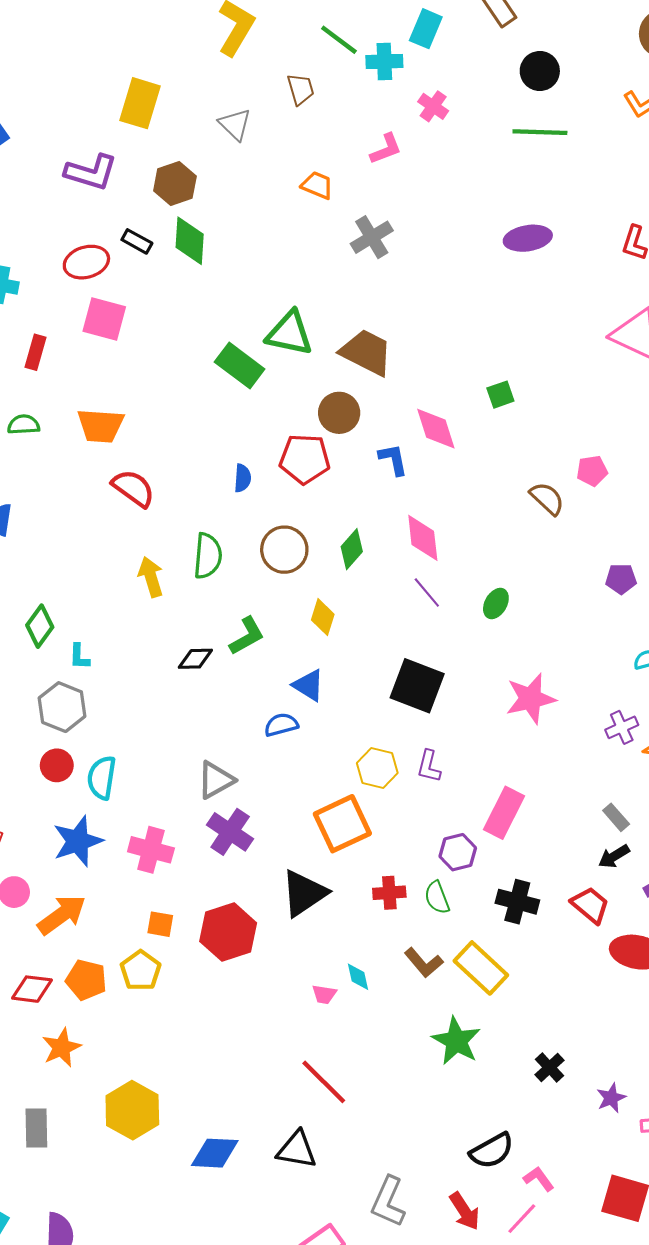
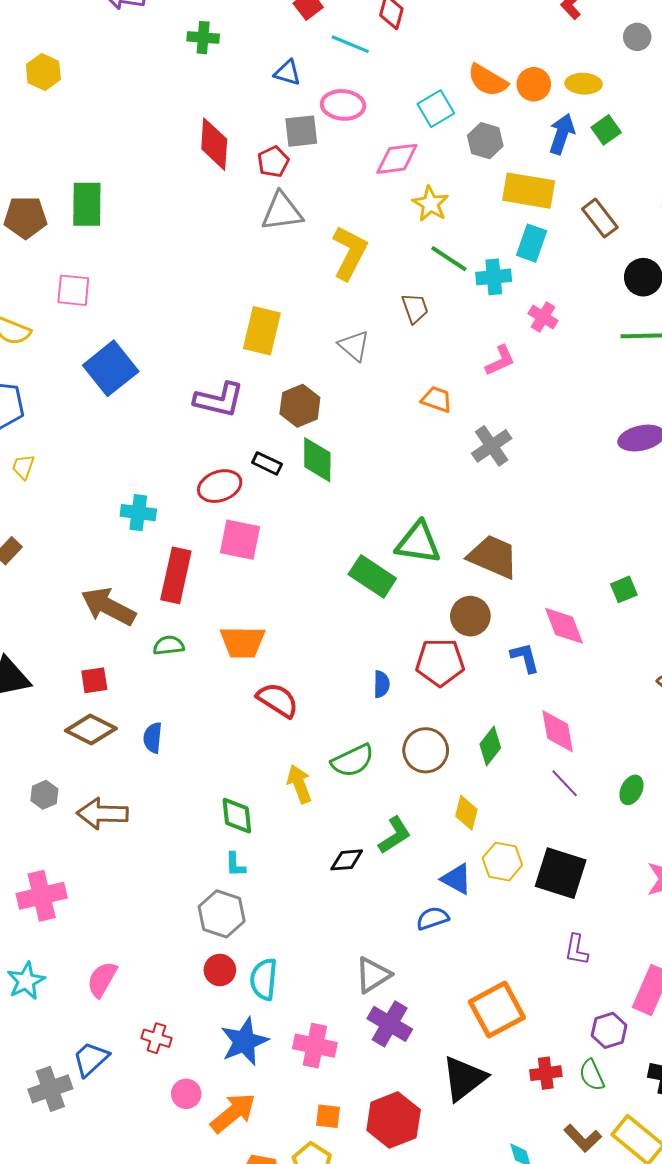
red rectangle: (35, 352) -> (176, 575), size x1.6
green semicircle: (208, 556) -> (353, 761), turned 63
green diamond: (40, 626) -> (237, 816), moved, turned -39
yellow hexagon: (377, 768) -> (502, 862), moved

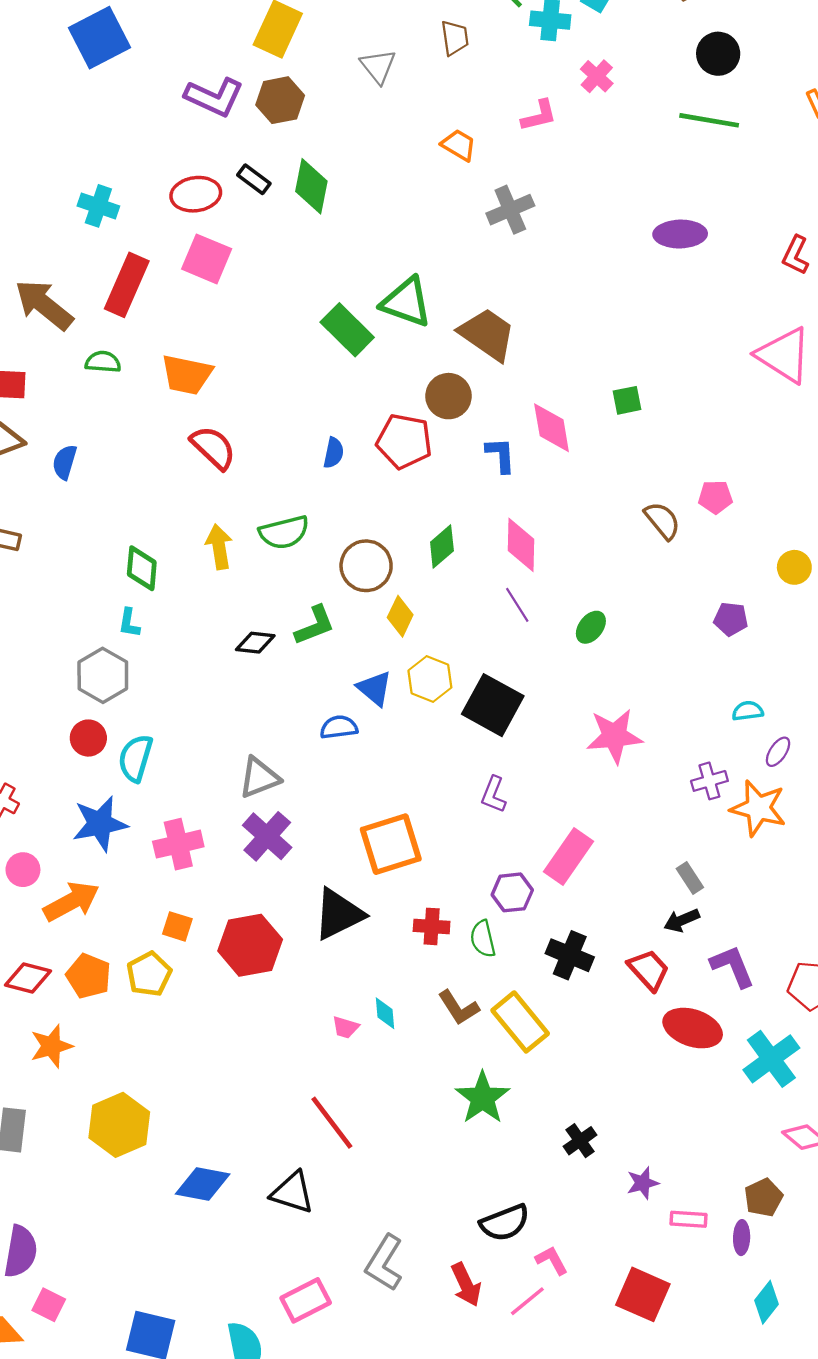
brown hexagon: (300, 406) -> (280, 100), moved
brown circle: (426, 750) -> (366, 566), moved
pink cross: (315, 1046) -> (178, 844), turned -36

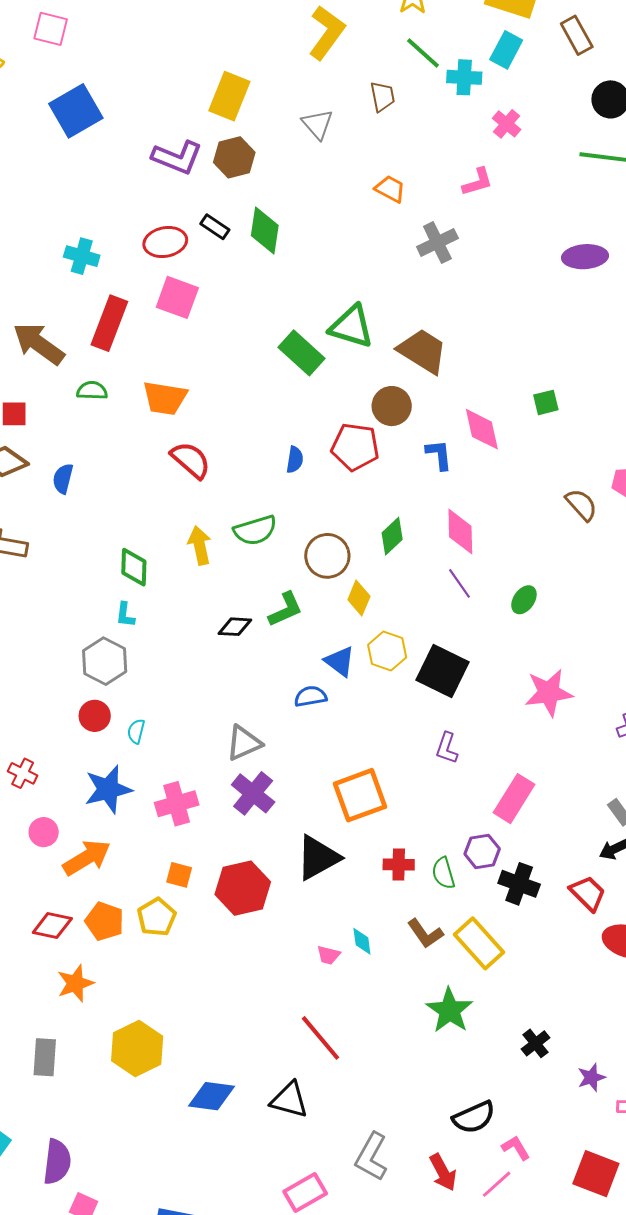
pink L-shape: (539, 116) -> (478, 182), moved
cyan semicircle: (135, 758) -> (136, 731), size x0.6
purple hexagon: (512, 892) -> (482, 851), moved

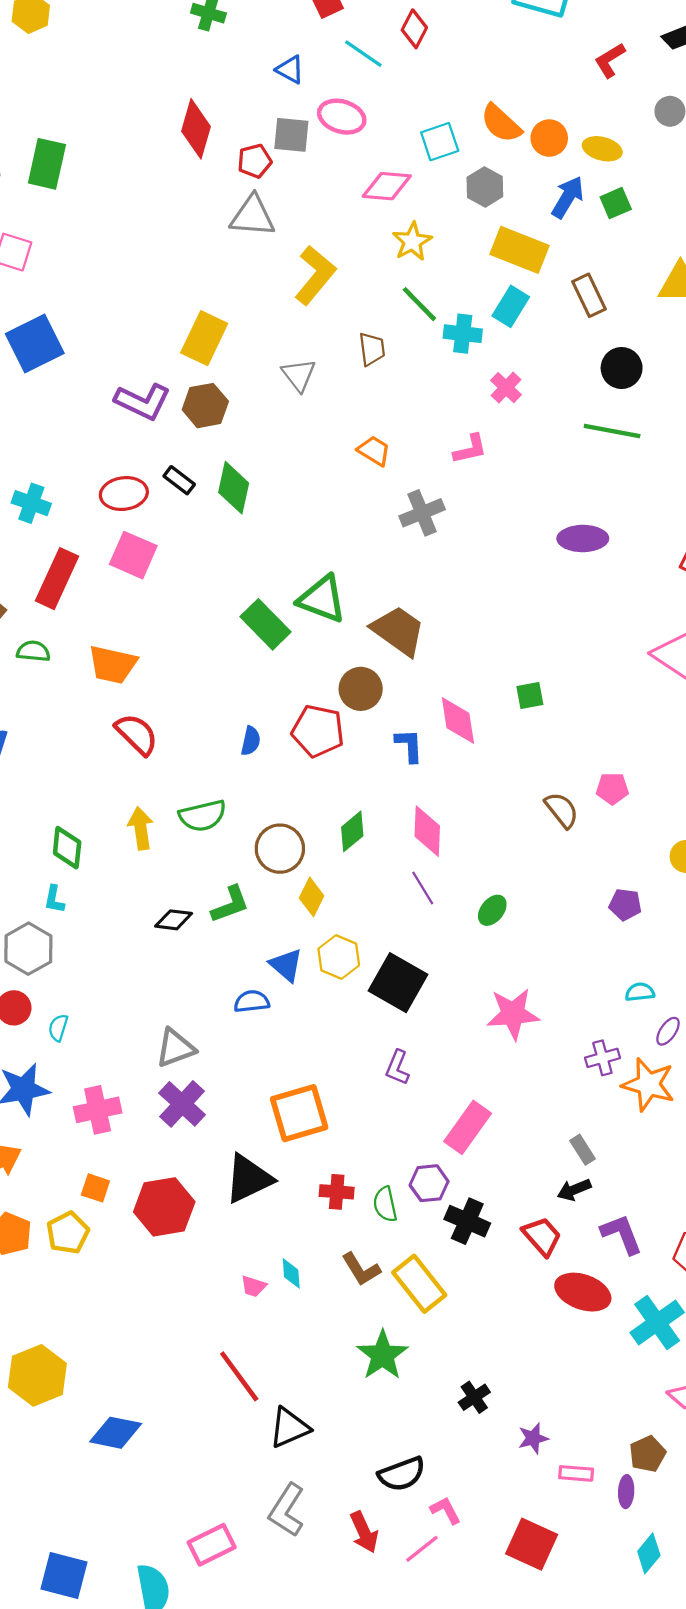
black triangle: (289, 1100) -> (289, 1428), moved, turned -42

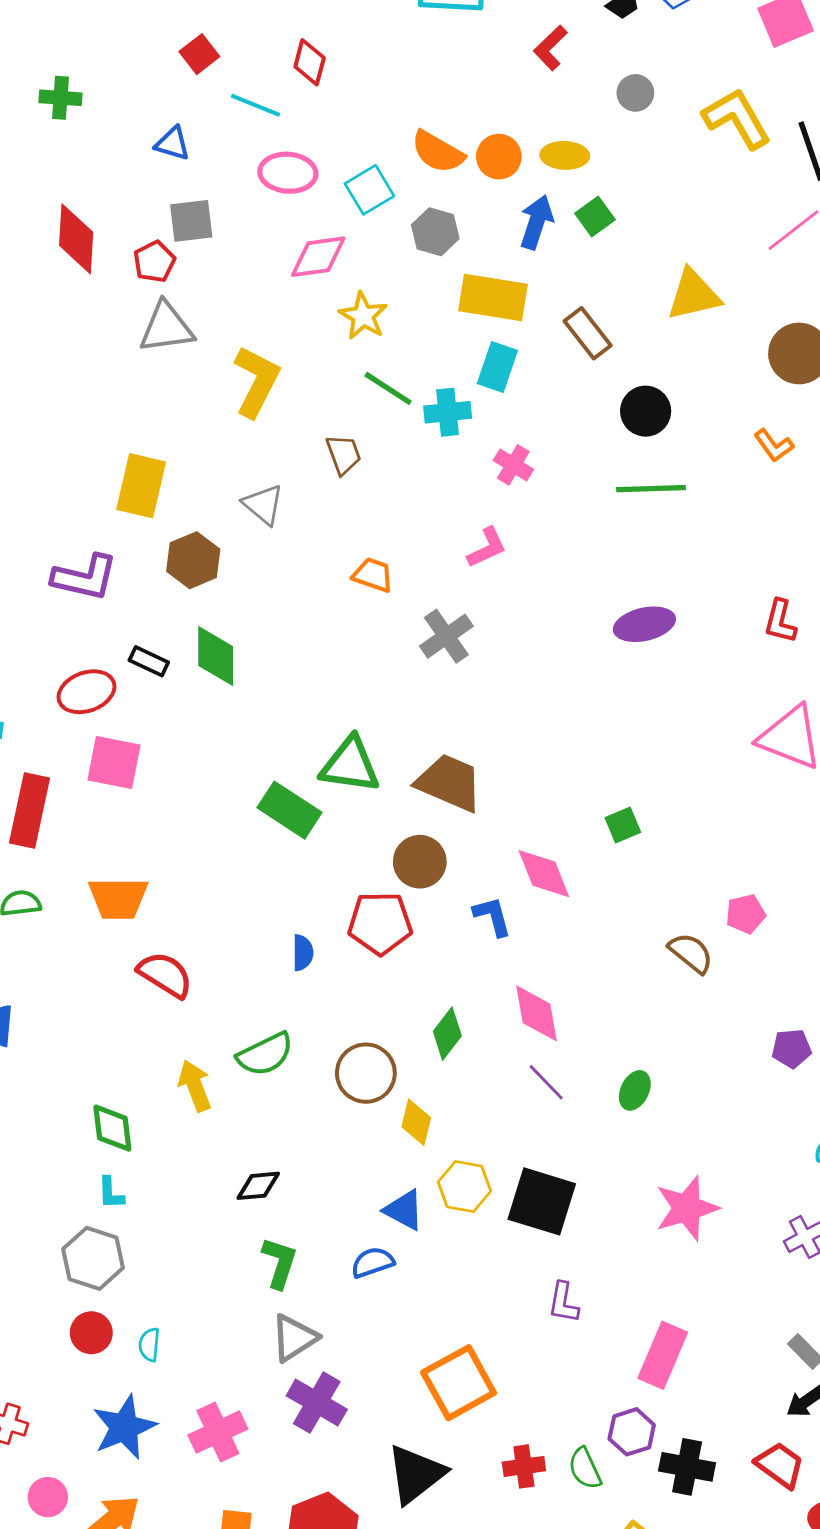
pink ellipse: (342, 117) -> (288, 173), moved
brown hexagon: (205, 406) -> (193, 560), moved
green L-shape: (230, 904) -> (280, 1263), moved, turned -39

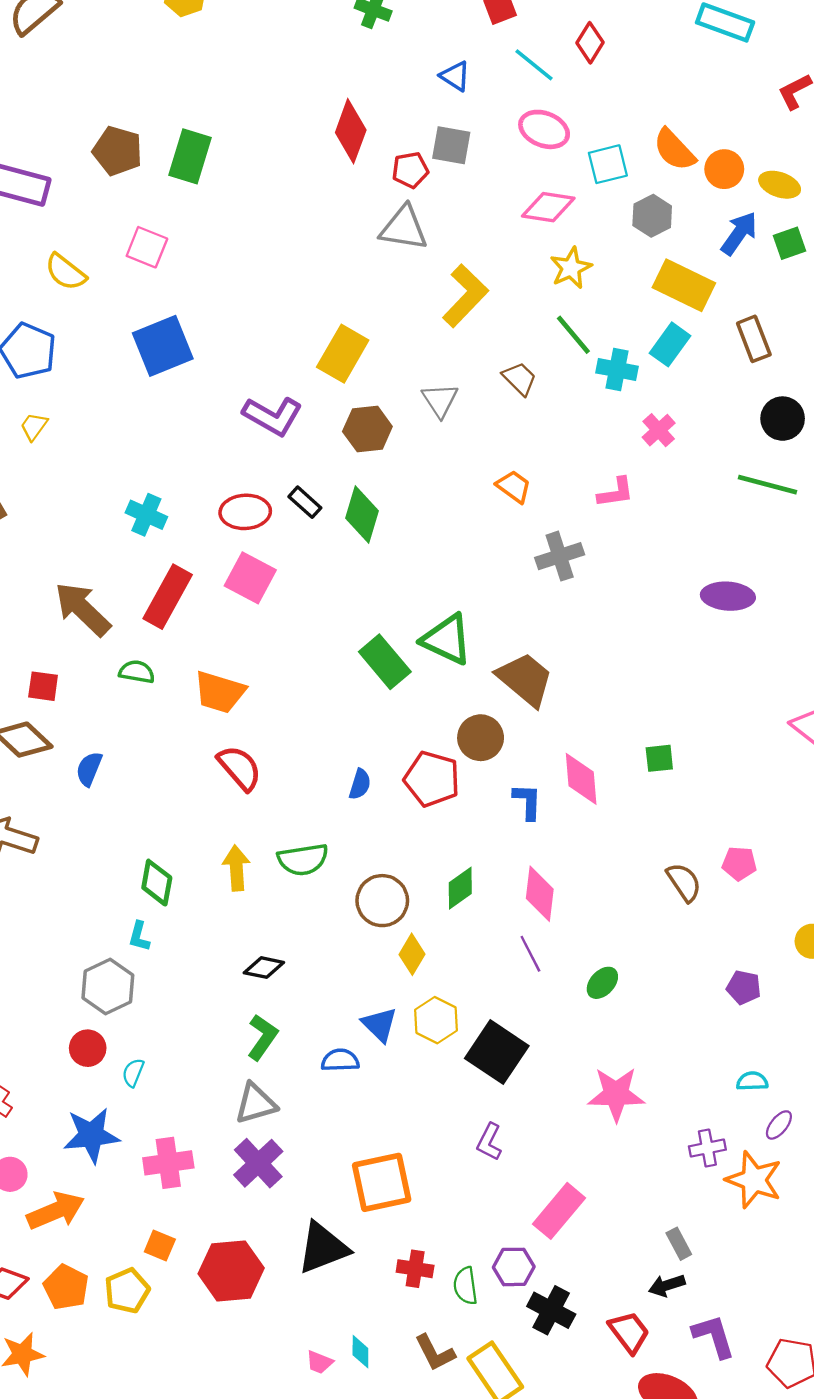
brown trapezoid: (344, 454) -> (520, 379), turned -42

